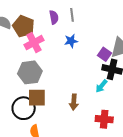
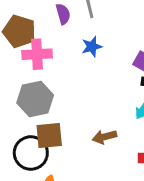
pink cross: (34, 43) -> (37, 54), turned 30
brown arrow: (74, 102) -> (104, 137), turned 77

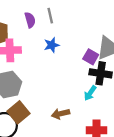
brown square: (49, 136) -> (18, 112), turned -35

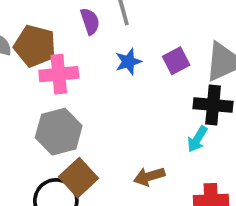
purple square: (91, 57) -> (176, 61), moved, turned 35

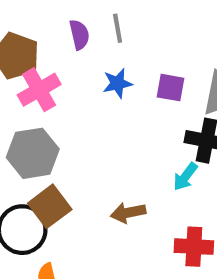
purple square: (176, 61) -> (171, 88), turned 32
pink cross: (59, 74) -> (39, 90), turned -30

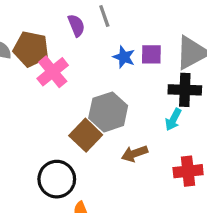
blue star: (118, 83) -> (124, 57), moved, turned -30
gray hexagon: (33, 153) -> (108, 112), moved
brown square: (50, 206) -> (86, 135), moved

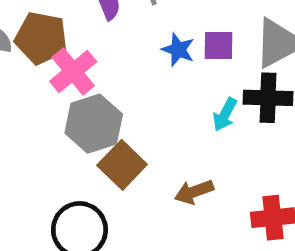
gray hexagon: (108, 112) -> (94, 124), moved
cyan arrow: (173, 120) -> (225, 114), moved

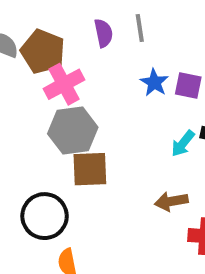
brown square: (122, 165) -> (90, 169), turned 33
brown arrow: (194, 192) -> (171, 201), moved

